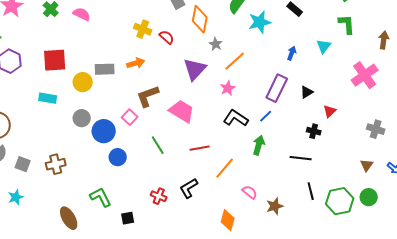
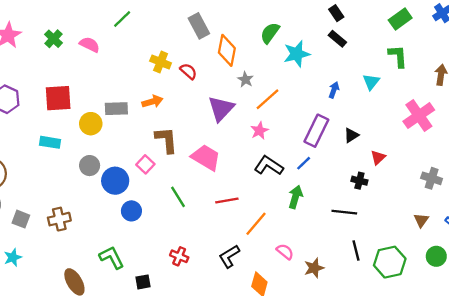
brown L-shape: (148, 96) -> (166, 140), turned 105
black L-shape: (189, 188) -> (229, 256), moved
green circle: (369, 197) -> (436, 256), moved

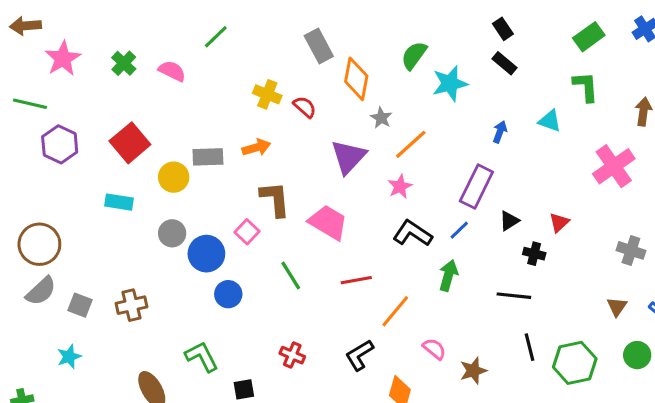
cyan triangle: (371, 82) -> (550, 121), turned -48
red square: (58, 98) -> (130, 143), turned -36
black triangle: (351, 135) -> (509, 221), moved

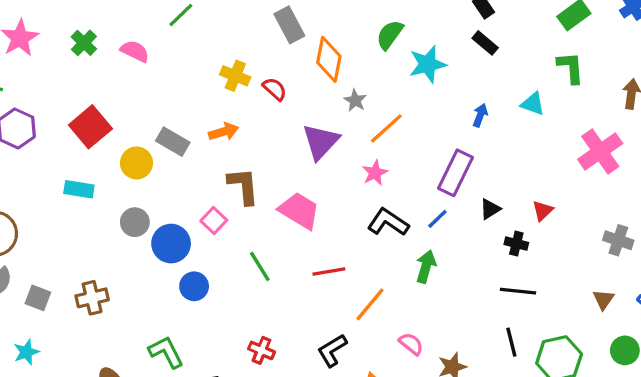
gray rectangle: (208, 157) -> (173, 142), turned 32
black line: (514, 296) -> (518, 291), moved

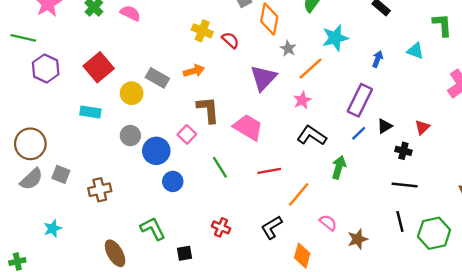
cyan star: (428, 64) -> (335, 38), moved
blue line: (437, 219) -> (359, 133), moved
gray square: (38, 298) -> (61, 174), moved

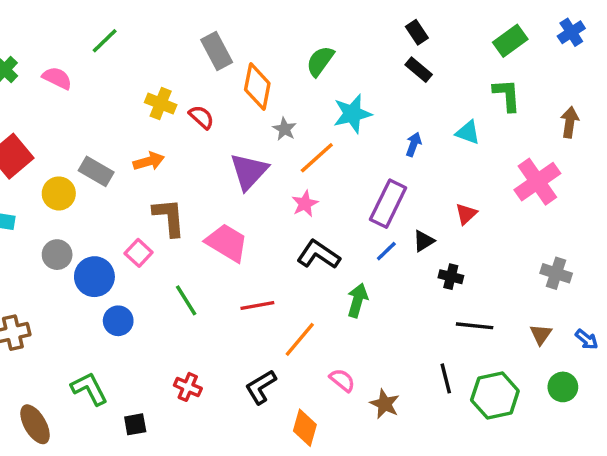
red triangle: (422, 127) -> (466, 214), moved
black line: (405, 185) -> (475, 326), moved
brown star: (358, 239) -> (385, 404), turned -30

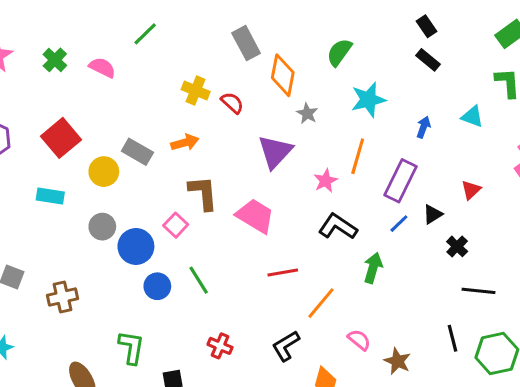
orange line: (317, 158) -> (358, 156), moved, turned -32
black cross: (451, 277) -> (457, 246), turned 30
green line: (186, 300) -> (199, 280), moved
green L-shape: (89, 389) -> (131, 347), turned 36

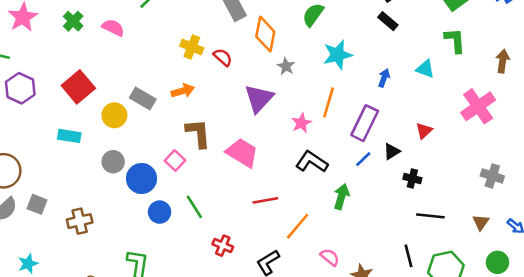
black cross: (457, 246) -> (412, 178), turned -30
red cross: (220, 346) -> (223, 246), moved

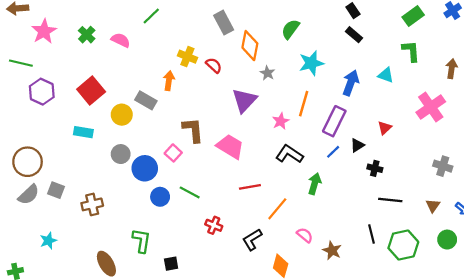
blue arrow: (384, 78) -> (351, 83), size x1.6
orange arrow: (183, 91) -> (169, 81), moved, turned -66
green line: (194, 207) -> (190, 192), turned -30

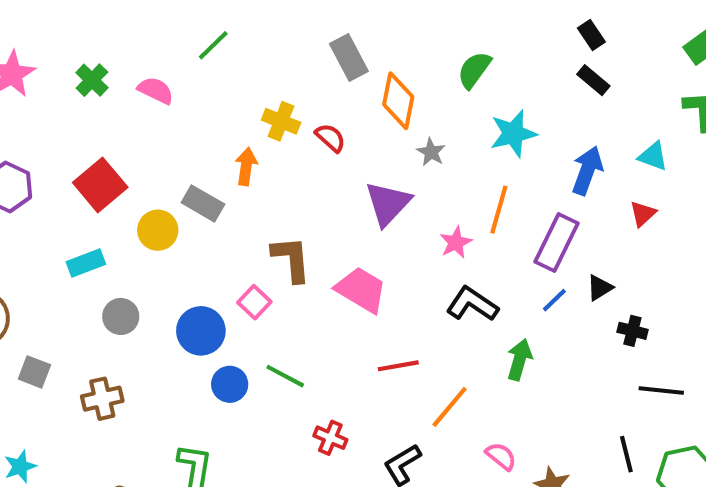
red triangle: (385, 128) -> (643, 214), moved
cyan rectangle: (83, 132) -> (86, 263), turned -30
gray circle: (121, 154) -> (121, 316), moved

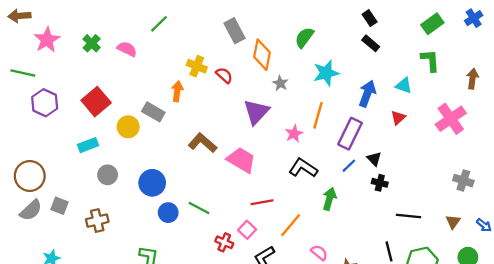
brown L-shape: (291, 259) -> (202, 143), turned -44
black triangle: (600, 288) -> (374, 159), turned -42
pink square: (254, 302) -> (247, 230), moved
black cross: (632, 331) -> (380, 183), moved

